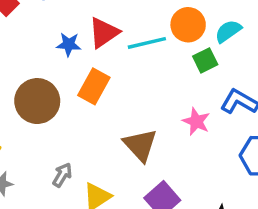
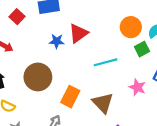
cyan line: (147, 43) -> (105, 62), moved
orange rectangle: (94, 86) -> (70, 97), moved

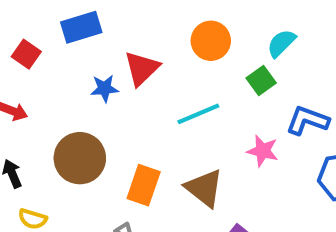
orange circle: (131, 27) -> (211, 41), moved

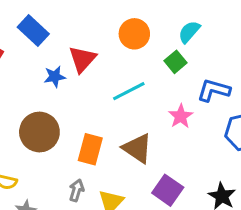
blue rectangle: (81, 27) -> (33, 31), turned 64
pink star: (263, 151) -> (181, 116), turned 30

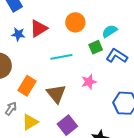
blue L-shape: (214, 90) -> (117, 56), moved

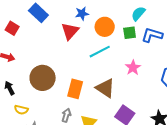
orange circle: (75, 22) -> (105, 27), moved
blue star: (18, 34) -> (82, 14), moved
green square: (96, 47) -> (130, 33), turned 32

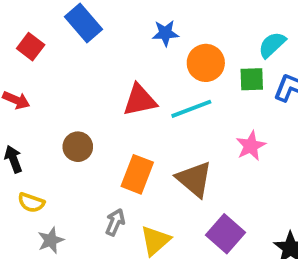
red triangle: (70, 31) -> (140, 100), moved, turned 30
brown circle: (43, 78) -> (78, 147), size x0.6

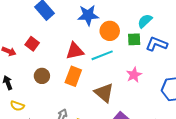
blue star: (165, 33) -> (88, 15), size x1.5
red square: (31, 47) -> (32, 44), moved
orange rectangle: (137, 174) -> (73, 76), moved

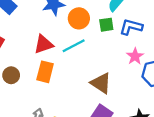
pink star: (134, 75) -> (135, 56), moved
brown triangle: (104, 93) -> (101, 83), moved

